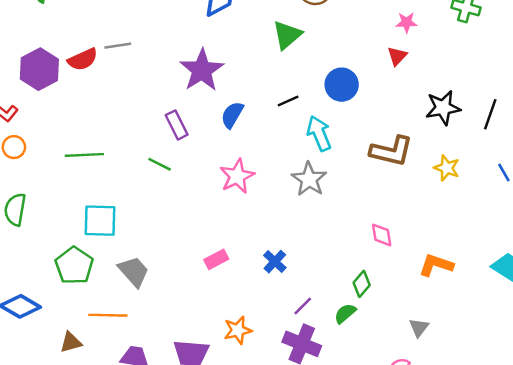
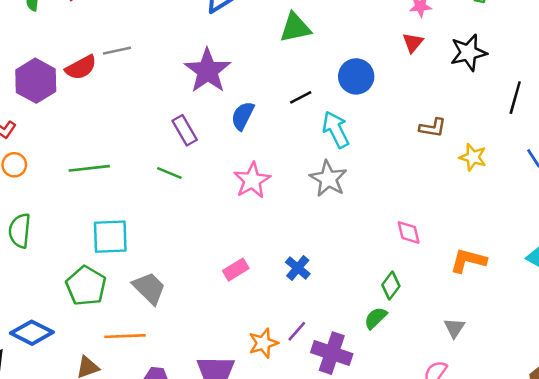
green triangle: (287, 35) -> (295, 28), turned 32
black star: (443, 108) -> (468, 53), moved
brown L-shape: (391, 151) -> (433, 128), moved, size x0.6
purple line: (303, 306) -> (297, 331), moved

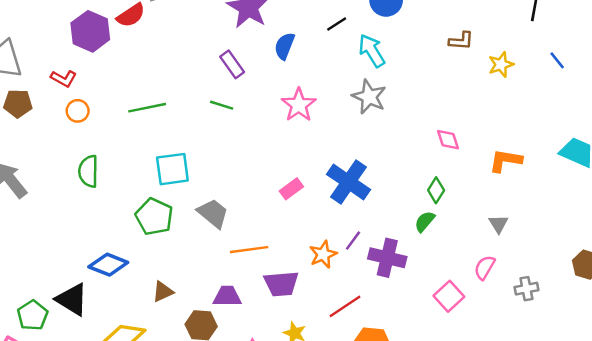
yellow star: (473, 157) -> (501, 65), turned -30
blue cross: (298, 268) -> (348, 182), size x1.8
orange line: (125, 336) -> (249, 250), moved

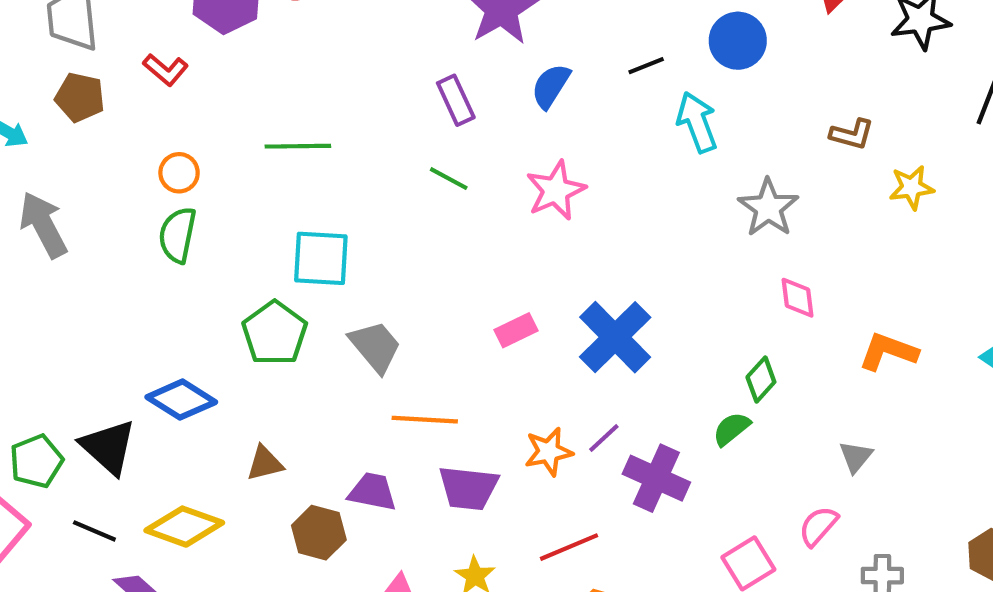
gray star: (369, 97) -> (768, 208), moved
green line: (222, 105) -> (449, 179), moved
orange circle: (78, 111) -> (179, 173), moved

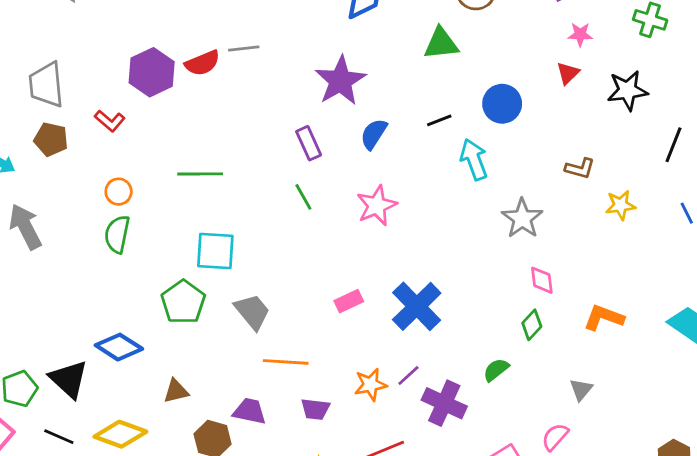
green line: (449, 179) -> (303, 197), turned 32
green diamond: (761, 380) -> (532, 325), moved
purple trapezoid: (468, 488) -> (315, 409), size x0.7

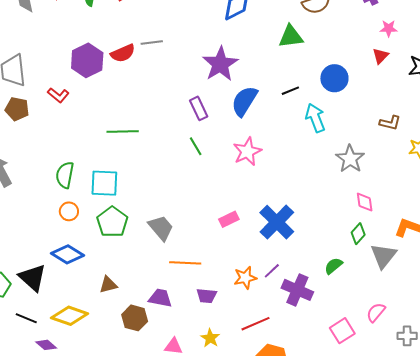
blue semicircle: (374, 134) -> (244, 101), size x1.4
orange circle: (119, 192) -> (69, 211), moved
cyan square: (215, 251) -> (104, 183), moved
gray triangle: (581, 390) -> (383, 256), moved, size x1.6

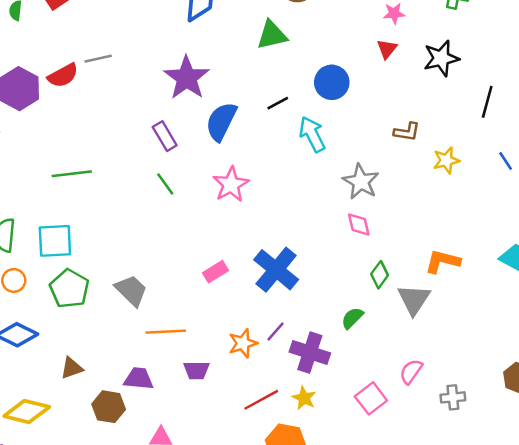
pink diamond: (365, 202) -> (359, 225), moved
yellow star: (210, 338) -> (304, 398), moved

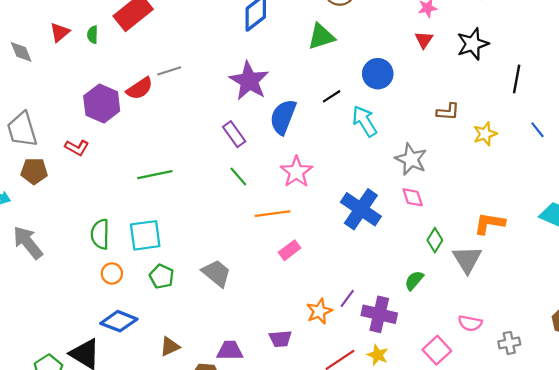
blue cross: (276, 270) -> (361, 209), moved
green pentagon: (69, 289) -> (162, 276), size x0.7
orange line: (166, 332) -> (272, 214), moved
pink semicircle: (411, 371) -> (470, 323), turned -110

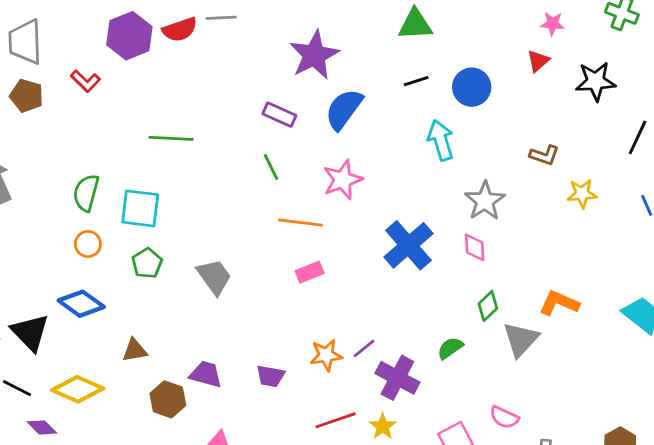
black line: (332, 96) -> (416, 81), moved
purple rectangle: (234, 134) -> (279, 115), turned -45

